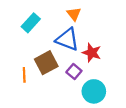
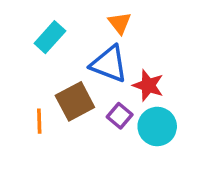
cyan circle: (94, 91) -> (157, 126), moved

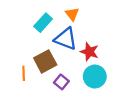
cyan rectangle: (50, 37) -> (43, 23), moved
purple square: (120, 116) -> (61, 82), moved

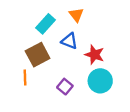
blue triangle: (66, 39) -> (69, 41), size x0.7
brown square: (45, 61) -> (38, 55), moved

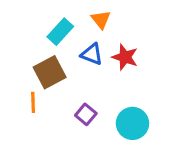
red star: (94, 55) -> (125, 57), moved
cyan circle: (100, 81) -> (132, 123), moved

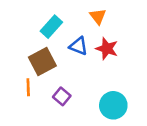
orange triangle: (101, 20) -> (98, 16), moved
purple square: (86, 114) -> (62, 96), moved

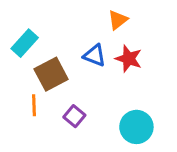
orange triangle: (98, 16) -> (118, 20), turned 30
cyan rectangle: (51, 27) -> (25, 43), moved

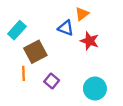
blue triangle: (95, 56) -> (66, 28), moved

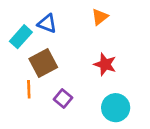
blue triangle: (66, 28) -> (47, 23), moved
red star: (90, 41) -> (105, 64), moved

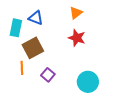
cyan rectangle: (21, 37) -> (16, 28), turned -30
red star: (105, 64) -> (77, 38), moved

